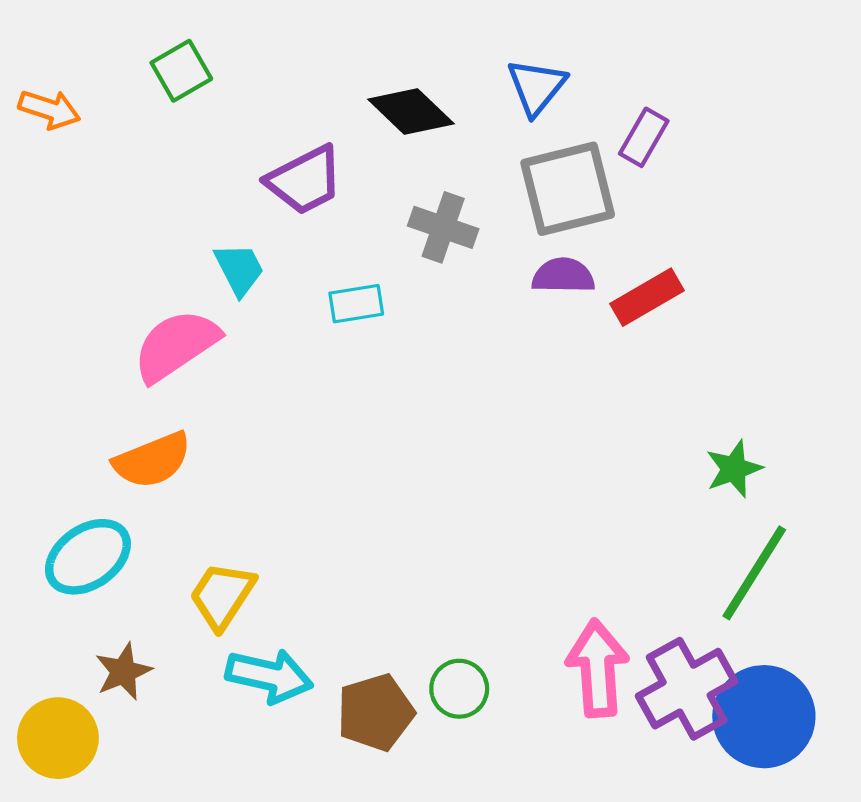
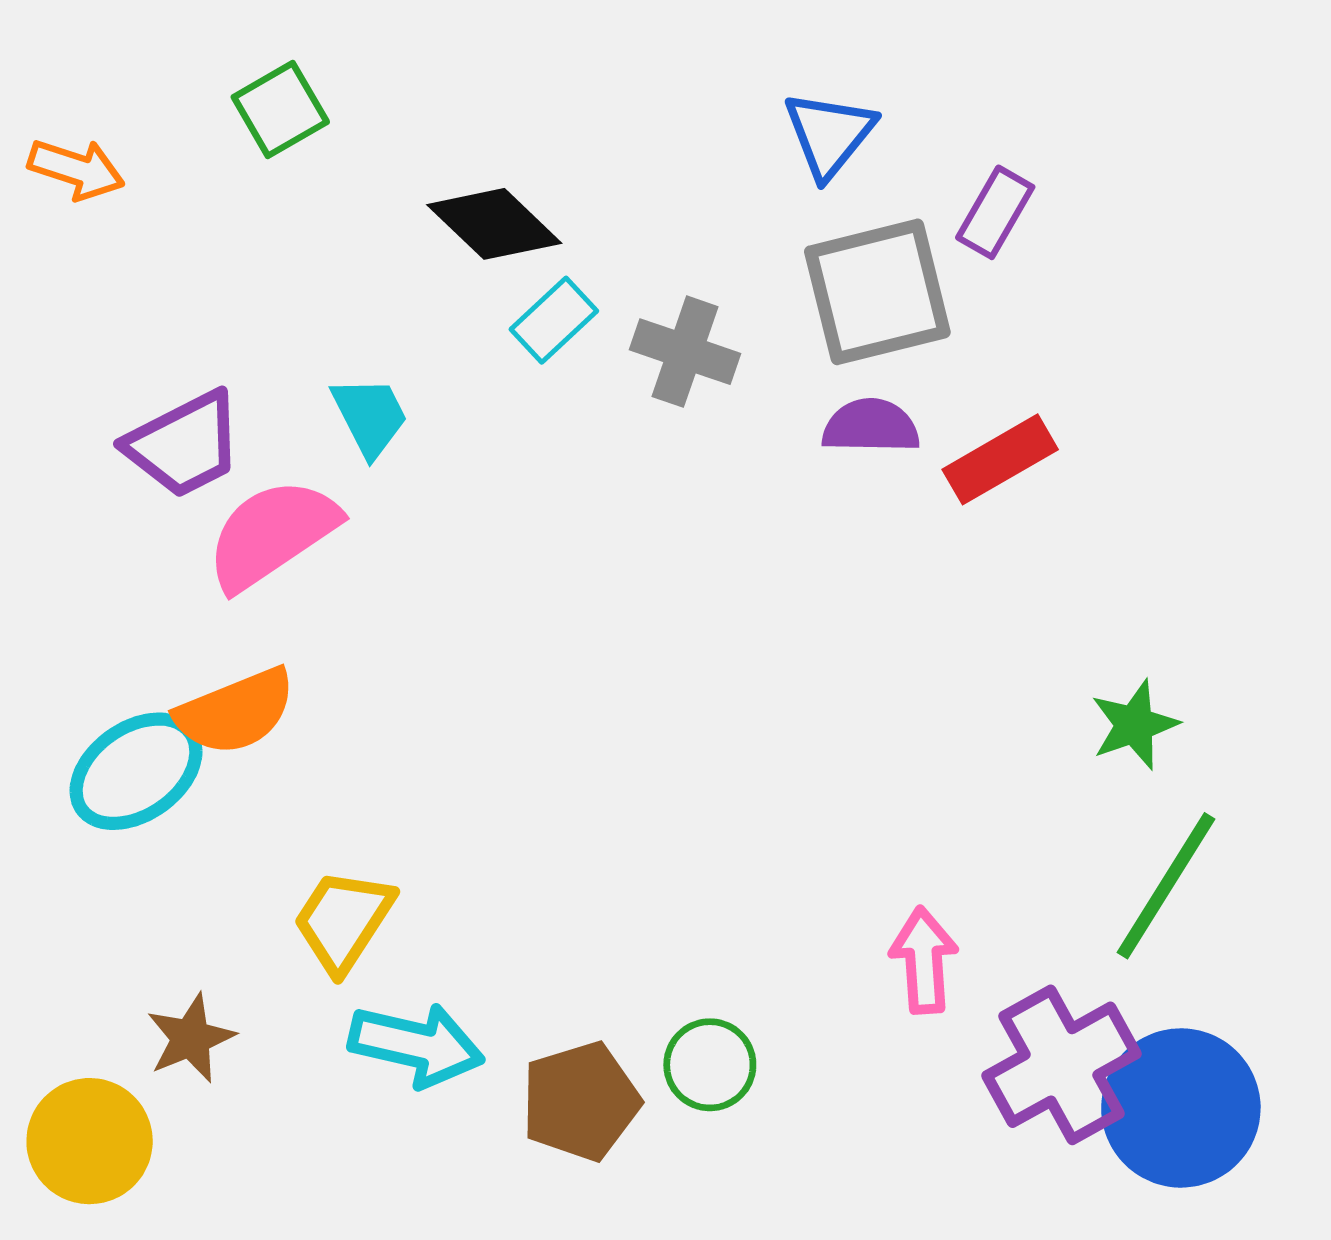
black diamond: (411, 112) -> (494, 224), moved
purple trapezoid: (305, 180) -> (184, 445), moved
cyan rectangle: (356, 304) -> (554, 320), moved, turned -34
cyan ellipse: (88, 557) -> (136, 771), moved
pink arrow: (598, 668) -> (924, 960), moved, size x0.7

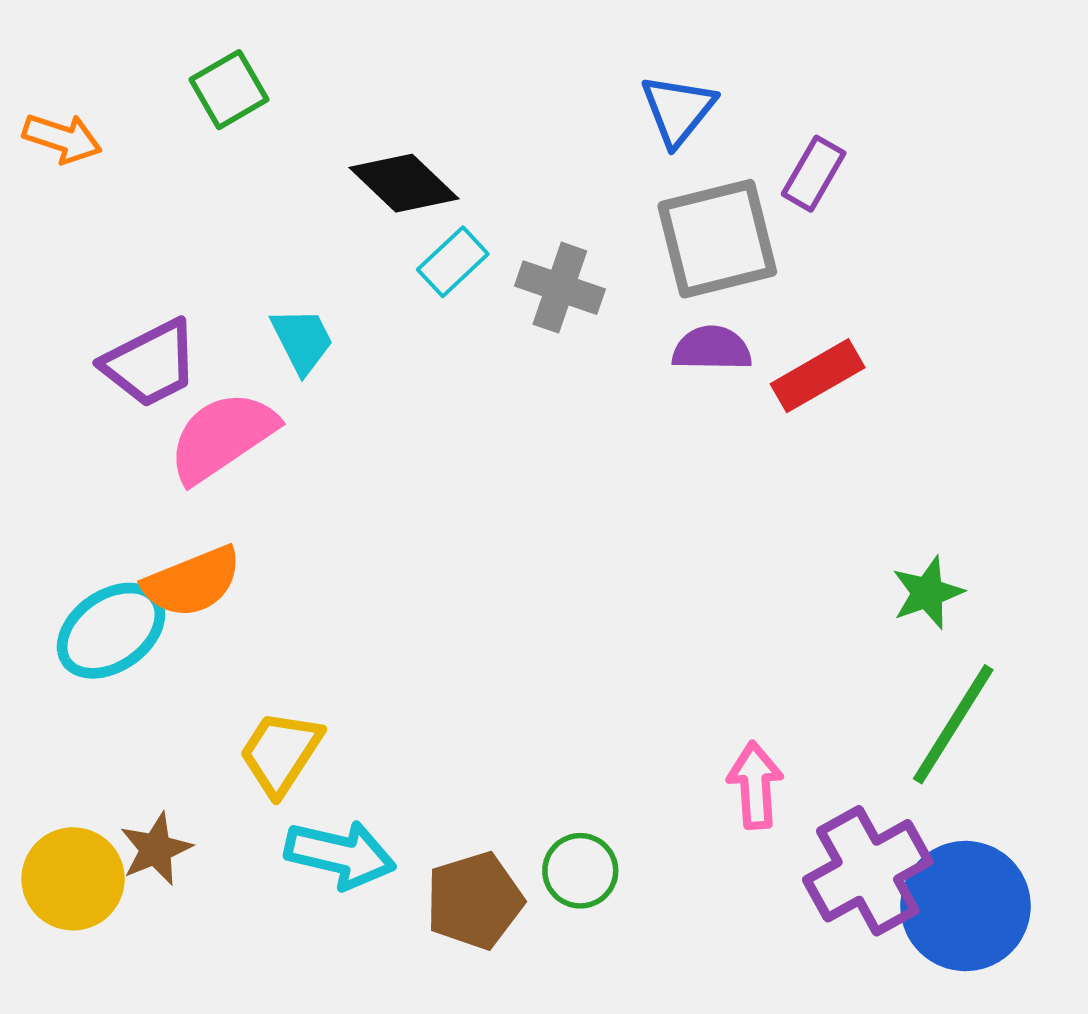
yellow circle: (90, 1141) -> (73, 879), moved

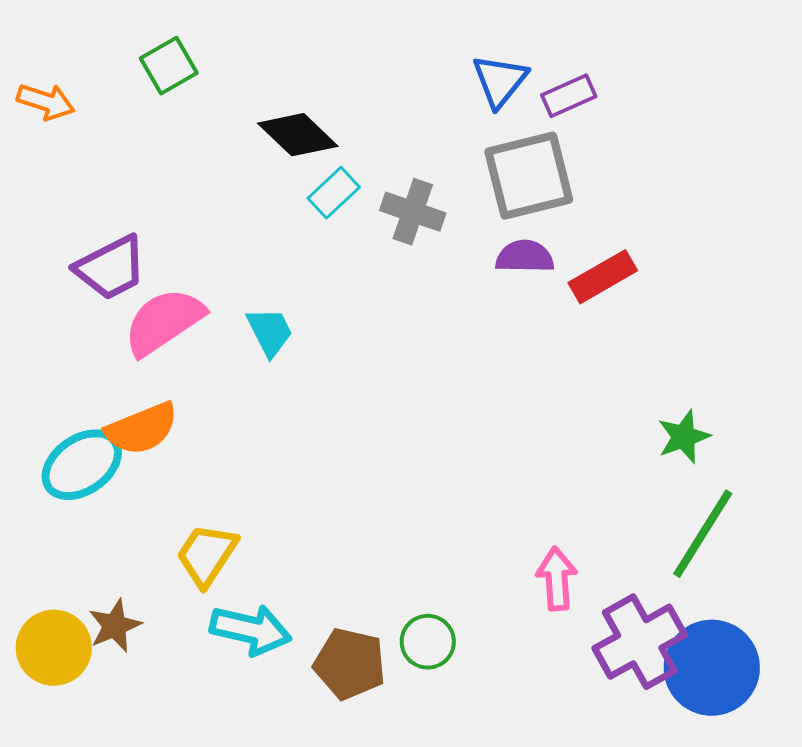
purple rectangle: (814, 174) -> (569, 96), moved, turned 36
cyan trapezoid: (302, 340) -> (270, 332), moved
brown pentagon: (474, 901) -> (350, 664), turned 30

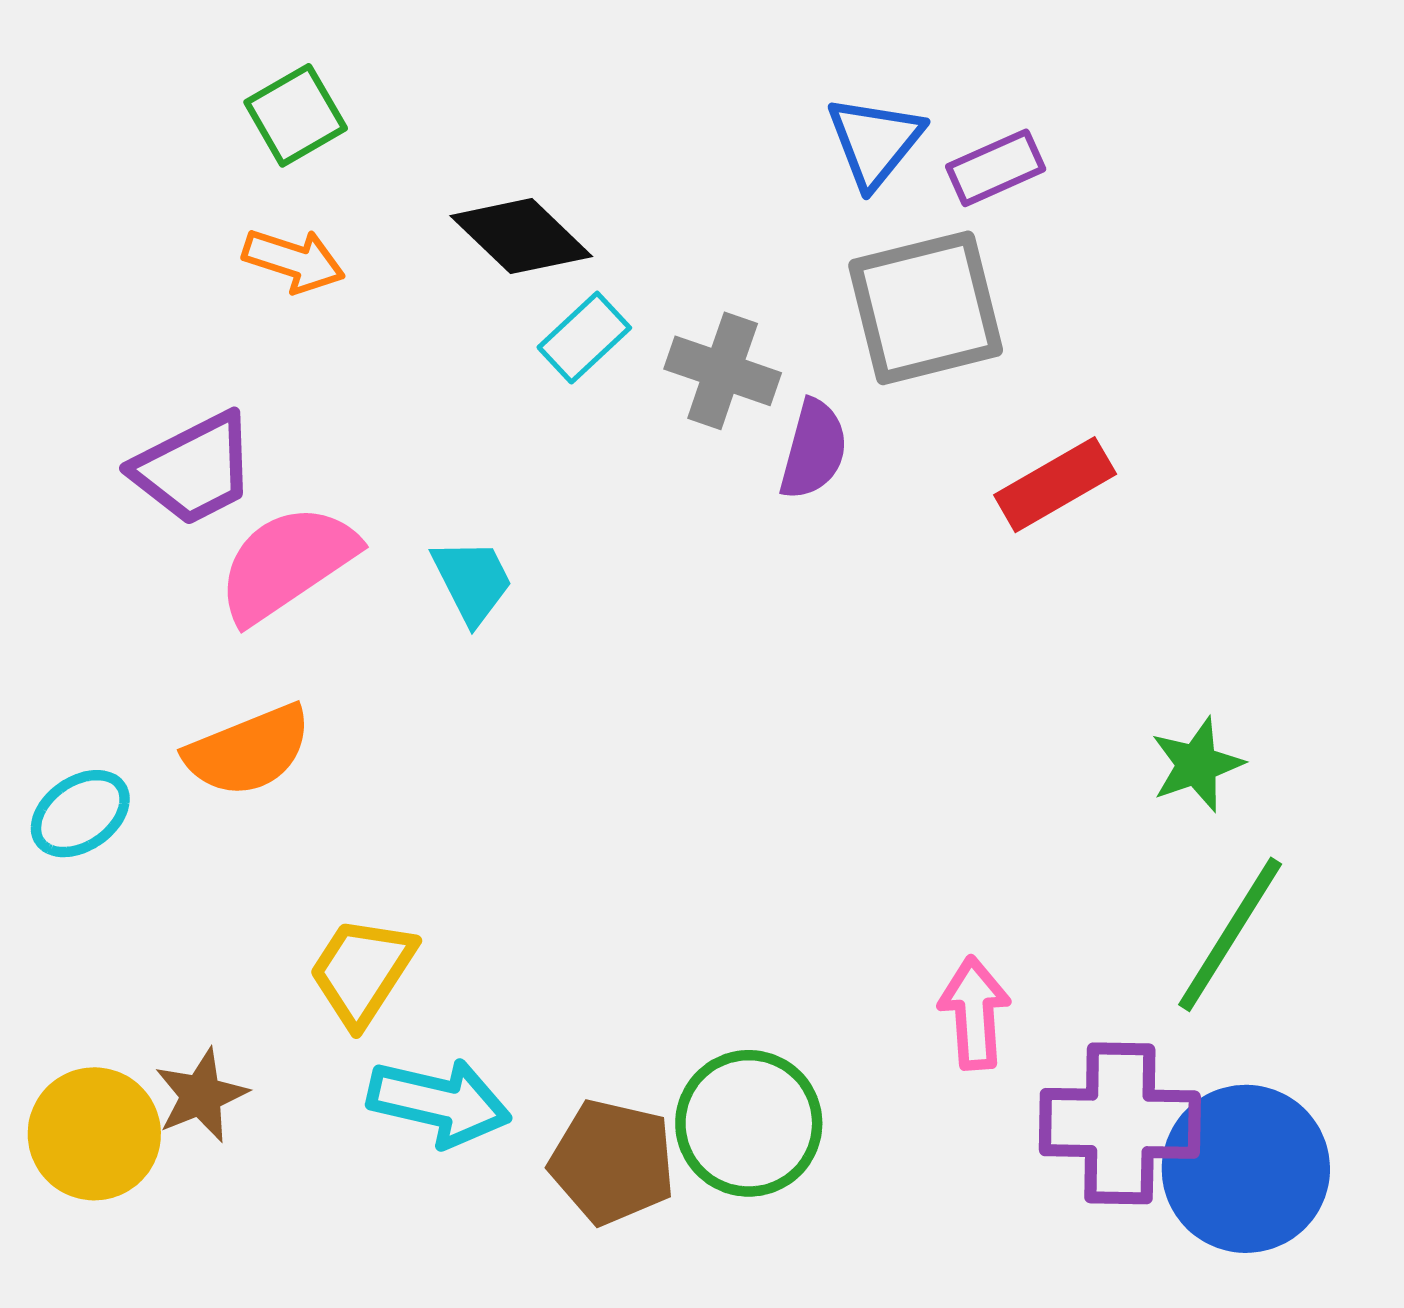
orange arrow: (46, 102) -> (294, 261), moved
purple semicircle: (525, 257) -> (814, 450), moved, turned 104
cyan ellipse: (82, 465) -> (80, 814), moved, size x0.7
green circle: (428, 642) -> (749, 1123), size x1.5
purple cross: (640, 642) -> (1120, 1123), turned 30

